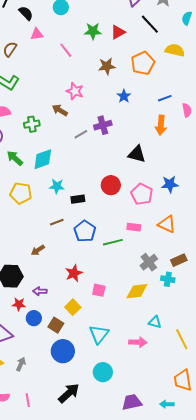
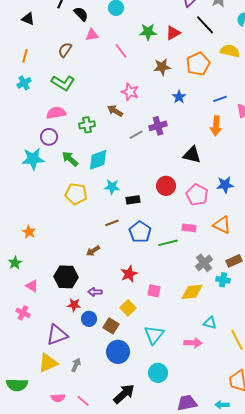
pink line: (28, 400) -> (83, 401), turned -40

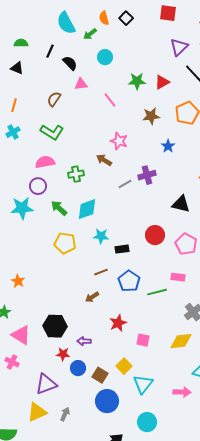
brown arrow: (93, 251) -> (92, 297), moved
pink triangle: (32, 286) -> (21, 335), size x1.5
yellow square: (128, 308) -> (124, 366), moved

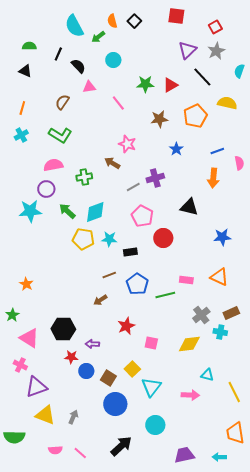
yellow pentagon: (65, 243) -> (83, 239), moved
pink pentagon: (186, 244) -> (142, 216), moved
purple triangle: (46, 384) -> (36, 387), moved
yellow triangle: (37, 412) -> (45, 415), turned 45

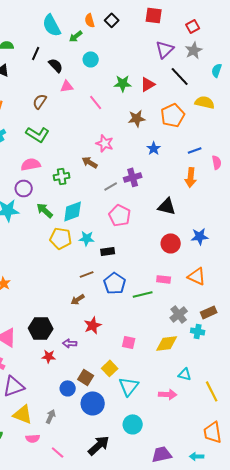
red circle: (163, 238) -> (171, 243), moved
red star: (126, 326) -> (93, 325), moved
blue circle: (86, 371) -> (68, 388), moved
pink semicircle: (55, 450) -> (33, 438), moved

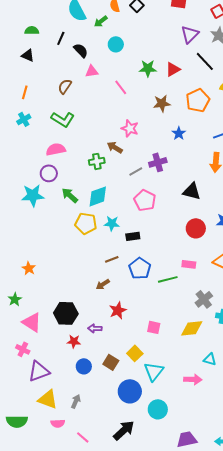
green cross: (62, 176) -> (97, 161), moved
blue circle: (68, 388) -> (84, 366), moved
blue circle: (93, 403) -> (130, 391), moved

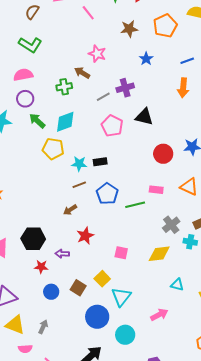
purple circle: (49, 173) -> (25, 99), moved
black triangle: (192, 191) -> (144, 117), moved
cyan star: (112, 223) -> (79, 164), moved
pink arrow: (193, 379) -> (159, 315), moved, turned -30

